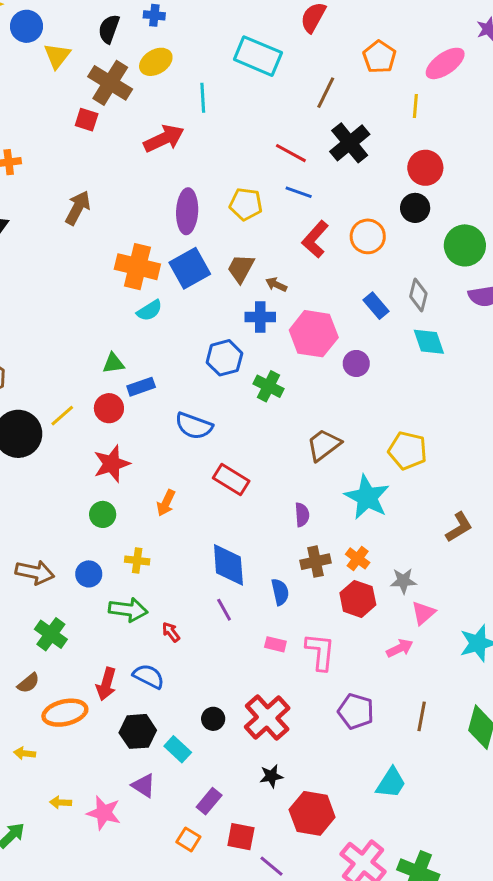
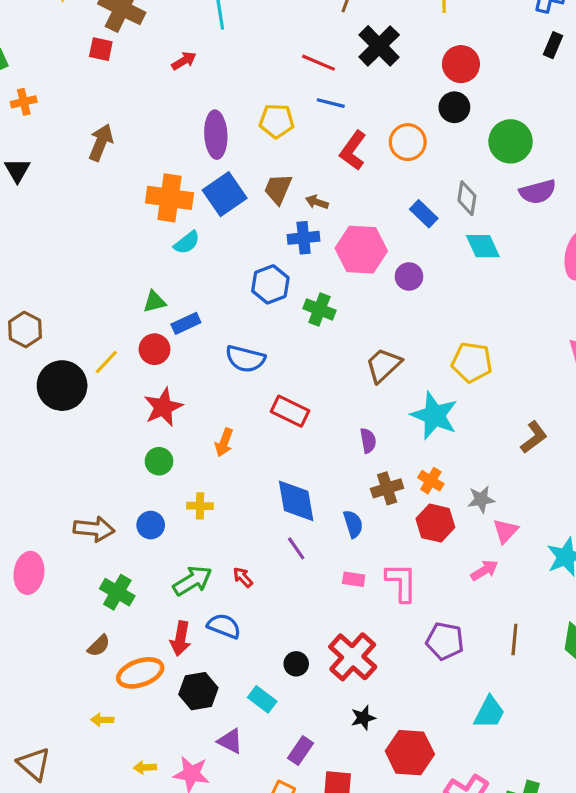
red arrow: (164, 139) -> (184, 61), size x0.6
green arrow: (128, 610) -> (192, 581), moved, turned -33
black hexagon: (138, 731) -> (198, 691), moved

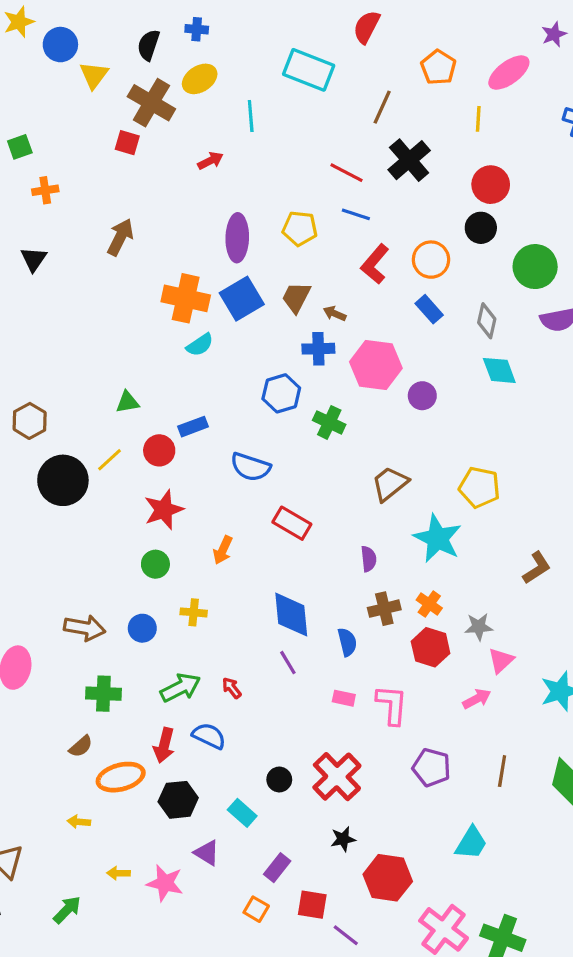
blue rectangle: (424, 214) -> (429, 309), moved
green triangle: (154, 302) -> (127, 402), moved
green cross: (117, 592) -> (103, 694), turned -32

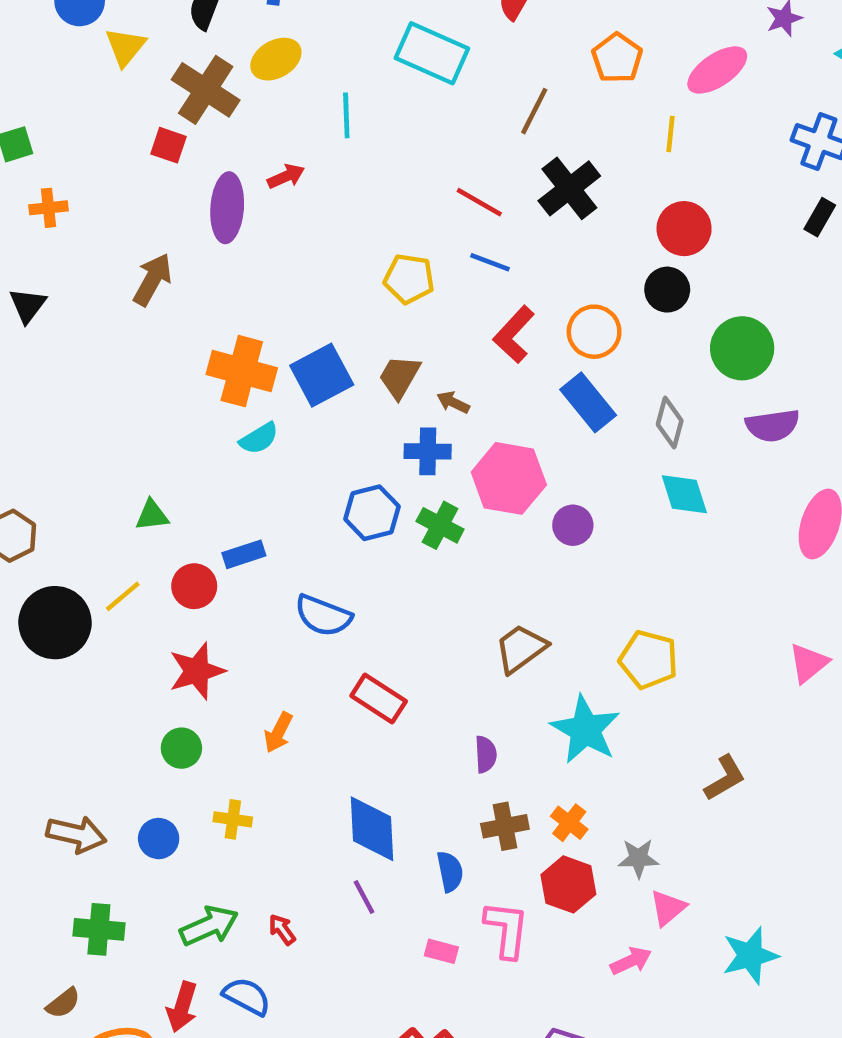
purple ellipse: (237, 238) -> (227, 208), moved
blue rectangle: (429, 309) -> (588, 402), size x1.4
green cross: (329, 422) -> (440, 525), moved
pink L-shape: (392, 705) -> (507, 929), moved

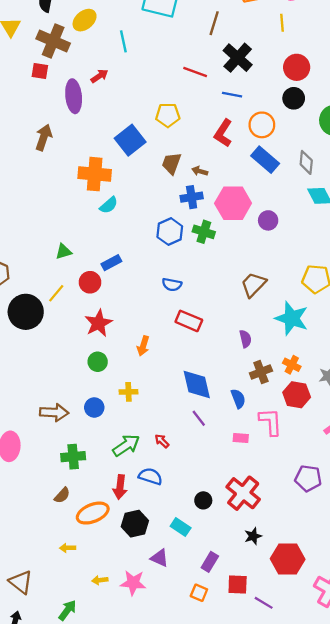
blue line: (490, 262) -> (232, 95), moved
blue square: (322, 375) -> (130, 140), moved
blue semicircle: (323, 616) -> (172, 285), moved, size x0.7

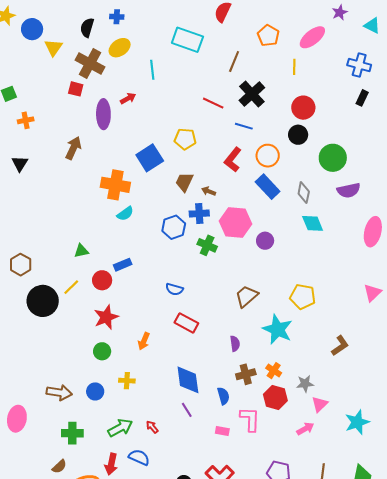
blue hexagon: (170, 232) -> (174, 227), moved

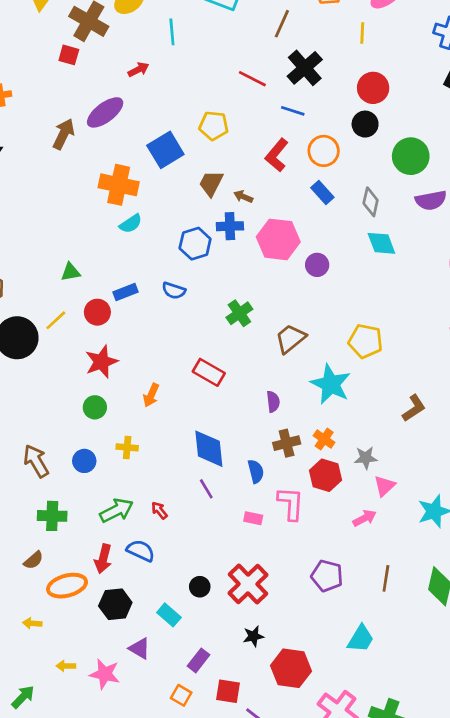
purple ellipse: (103, 114) -> (105, 112), moved, turned 52
blue rectangle: (268, 187) -> (322, 192), size x0.7
green cross: (207, 245) -> (239, 313), moved, turned 30
blue semicircle: (174, 289) -> (174, 291), moved
brown arrow: (59, 392) -> (36, 461), turned -130

